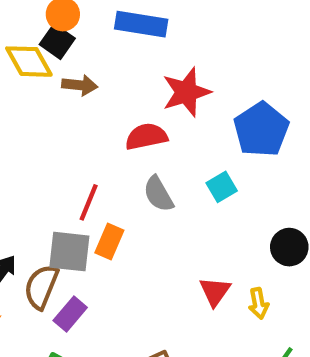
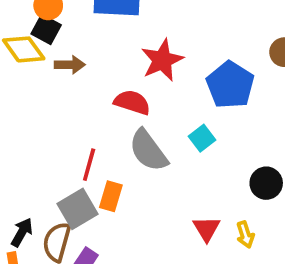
red semicircle: (146, 137) -> (132, 102), turned 36
gray semicircle: (158, 194) -> (148, 150), size x1.4
gray square: (69, 252) -> (77, 209), turned -30

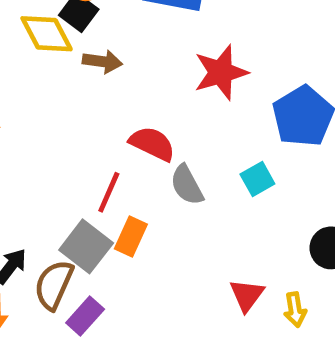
red semicircle: (132, 102) -> (152, 144), moved
gray semicircle: (148, 150) -> (187, 185), size x0.7
gray square: (77, 209) -> (86, 246), turned -30

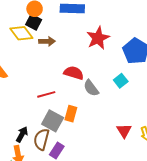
red line: (109, 192) -> (46, 94), moved, turned 60

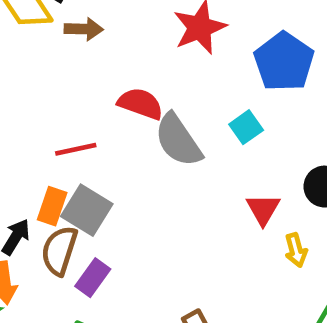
gray semicircle: (91, 88) -> (178, 140), size x1.4
orange rectangle: (71, 114) -> (52, 206), moved
red triangle: (124, 131) -> (263, 209), moved

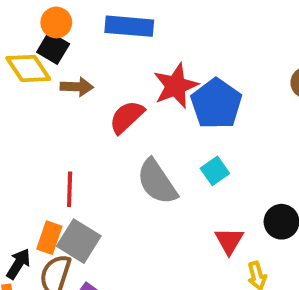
blue pentagon: (284, 62) -> (216, 104), moved
red semicircle: (140, 104) -> (127, 117), moved, turned -63
red line: (76, 149) -> (70, 189), turned -76

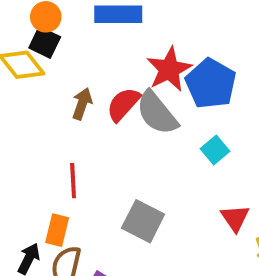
brown arrow: (77, 87) -> (82, 104), moved, turned -68
gray semicircle: (157, 182) -> (157, 113), moved
gray square: (79, 241) -> (143, 221), moved

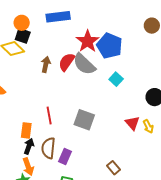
red line: (73, 181) -> (49, 116), moved
red triangle: (235, 218) -> (132, 123), moved
orange rectangle: (57, 230) -> (26, 130), moved

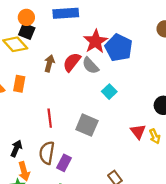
gray semicircle: (84, 64) -> (90, 66), size x0.7
cyan square: (116, 79) -> (109, 92), moved
orange rectangle: (26, 130) -> (19, 84), moved
black arrow: (29, 146) -> (16, 148), moved

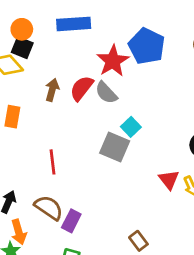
blue pentagon: (119, 48) -> (147, 46), moved
gray square: (87, 125) -> (115, 147), moved
brown semicircle: (47, 153) -> (49, 208), turned 115

